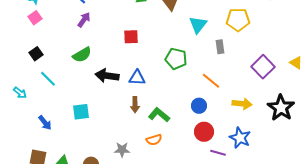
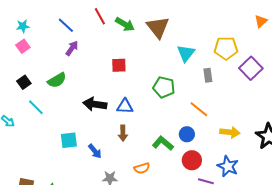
green semicircle: (82, 55) -> (57, 80), moved
purple square: (263, 67) -> (251, 68), moved
green L-shape: (159, 115) -> (163, 143), moved
blue arrow: (45, 123) -> (95, 151), moved

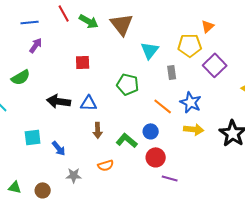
orange triangle: (261, 21) -> (208, 26), moved
blue line: (66, 25) -> (30, 22), turned -48
brown arrow: (123, 133) -> (98, 130), moved
blue star: (228, 166) -> (191, 102), moved

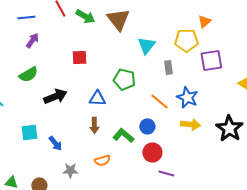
purple square: (215, 65) -> (211, 60), turned 35
green semicircle: (21, 77) -> (28, 74), moved
black arrow: (59, 101) -> (55, 96), turned 150
blue triangle: (89, 103) -> (97, 98), moved

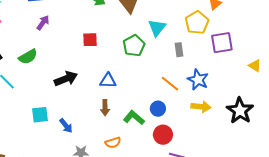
yellow pentagon: (186, 40) -> (197, 23), turned -30
green semicircle: (28, 74) -> (28, 57), moved
green pentagon: (124, 79) -> (134, 46), moved, turned 30

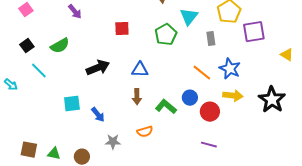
purple arrow: (43, 23) -> (75, 12), turned 105
red circle: (163, 135) -> (210, 112), moved

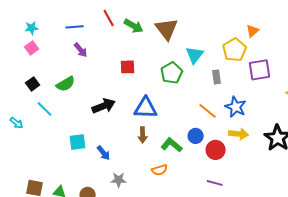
blue triangle: (140, 70) -> (146, 108), size x1.4
orange semicircle: (145, 132) -> (160, 170), moved

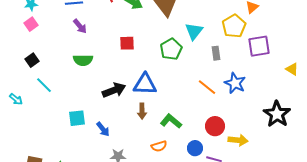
green semicircle: (66, 84) -> (83, 60), moved, turned 30
black arrow: (104, 106) -> (114, 90), moved
yellow arrow: (239, 134) -> (238, 140), moved
blue circle: (196, 136) -> (195, 148), moved

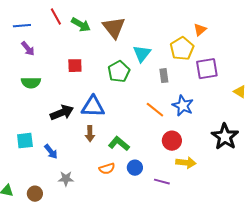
red circle: (215, 126) -> (172, 141), moved
blue circle: (195, 148) -> (135, 168), moved

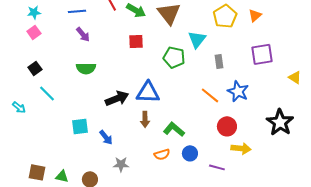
yellow pentagon: (182, 49) -> (225, 16), moved
red square: (75, 66) -> (136, 41), moved
green pentagon: (119, 72) -> (174, 57), turned -30

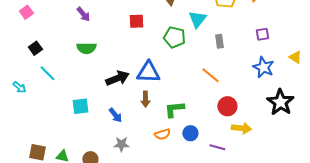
pink square: (34, 32) -> (26, 12), moved
purple square: (262, 54) -> (262, 34), size x0.6
blue star: (238, 91) -> (263, 67), moved
green L-shape: (174, 129) -> (174, 109), turned -45
blue arrow: (106, 137) -> (115, 115), moved

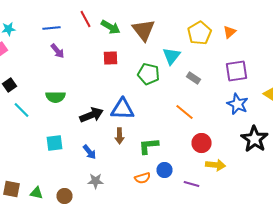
purple square: (262, 34) -> (236, 71), size x1.6
gray rectangle: (219, 41) -> (194, 78), turned -48
green semicircle: (86, 48) -> (56, 97), moved
orange semicircle: (162, 134) -> (142, 178), moved

